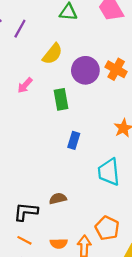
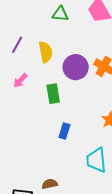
purple line: (20, 29) -> (17, 45), moved
yellow semicircle: (52, 54) -> (46, 52), turned -50

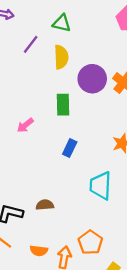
green triangle: (60, 14) -> (62, 23), moved
pink arrow: (20, 81) -> (25, 125), moved

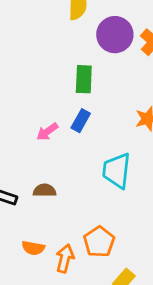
green rectangle: (63, 105) -> (84, 79), moved
pink arrow: (25, 125) -> (47, 132), moved

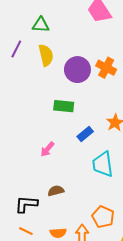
green rectangle: (84, 79) -> (64, 106), turned -72
blue rectangle: (81, 121) -> (85, 134), moved, turned 35

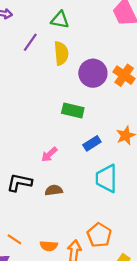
brown semicircle: (56, 191) -> (54, 190), moved
black L-shape: (26, 204) -> (19, 183), moved

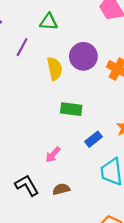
yellow semicircle: (61, 53) -> (55, 69), moved
purple circle: (93, 73) -> (83, 56), moved
black L-shape: (19, 183) -> (27, 185), turned 55

